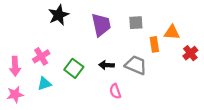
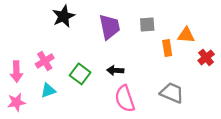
gray trapezoid: (136, 65) -> (172, 93), moved
pink semicircle: (115, 91) -> (125, 99), size x1.6

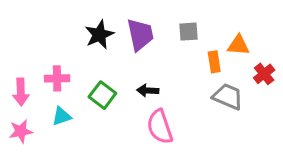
black star: (64, 16) -> (99, 35), moved
pink cross: (45, 61) -> (57, 78), turned 30
gray trapezoid: (172, 93) -> (228, 97), moved

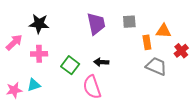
black star: (99, 35) -> (39, 24), moved, turned 30
pink arrow: (21, 92) -> (14, 42), moved, turned -132
cyan triangle: (62, 116) -> (34, 85), moved
pink semicircle: (160, 127) -> (92, 87), moved

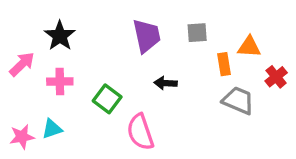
black star: (39, 24) -> (60, 36), turned 30
black arrow: (101, 62) -> (166, 83), moved

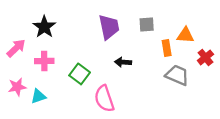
pink star: (22, 137) -> (17, 87), moved

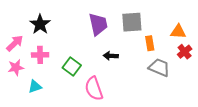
gray square: (147, 25) -> (132, 22), size x1.5
orange triangle: (185, 35) -> (178, 32), moved
pink star: (17, 87) -> (16, 67), moved

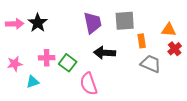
pink arrow: (15, 43) -> (15, 24), moved, turned 42
pink cross: (40, 55) -> (47, 58), moved
black arrow: (111, 56) -> (105, 53), size x1.5

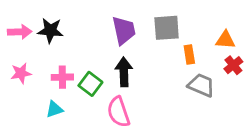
black star: (38, 23) -> (50, 30), turned -30
black arrow: (105, 53) -> (124, 72), moved, turned 85
pink star: (15, 64) -> (21, 73), moved
cyan triangle: (33, 82) -> (54, 109), moved

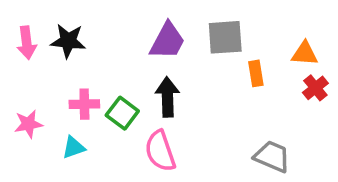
purple trapezoid: (124, 30) -> (167, 41), turned 40
pink arrow: (20, 32) -> (27, 43), turned 85
pink star: (21, 73) -> (28, 124), moved
gray trapezoid: (201, 85) -> (272, 156), moved

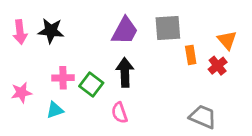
orange triangle: (305, 54) -> (227, 40), turned 45
red cross: (315, 88) -> (218, 66), moved
pink semicircle: (160, 151) -> (119, 113), size x0.7

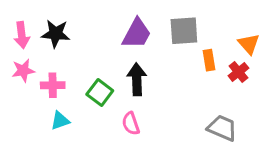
pink cross: (63, 78) -> (53, 85), moved
pink star: (21, 93) -> (23, 70), moved

